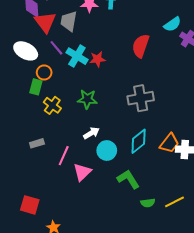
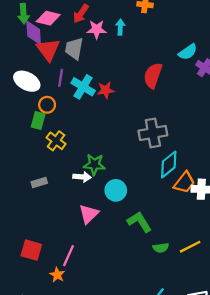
purple line: (56, 48) -> (61, 78), turned 49
green star: (87, 99) -> (94, 164), moved
white arrow: (91, 133) -> (82, 177), moved, turned 35
cyan diamond: (139, 141) -> (169, 164), moved
pink line: (64, 156) -> (68, 256), moved

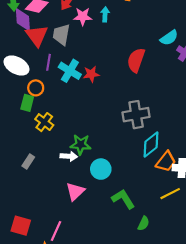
gray rectangle: (39, 182) -> (28, 162), turned -40
yellow line: (190, 247) -> (170, 194), moved
green semicircle: (161, 248) -> (144, 223), turned -56

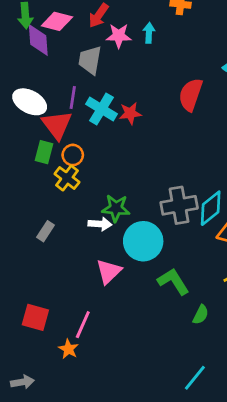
red triangle: (37, 36) -> (57, 125), moved
orange circle: (36, 88) -> (73, 155), moved
gray cross: (136, 115) -> (179, 205), moved
cyan circle: (101, 169) -> (143, 241), size x1.4

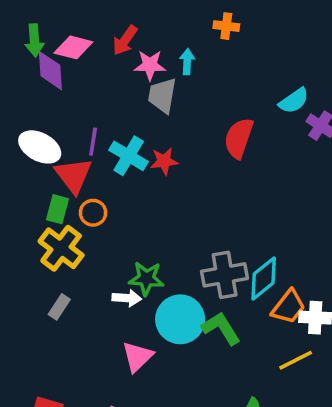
gray trapezoid: (90, 60) -> (162, 95), moved
yellow cross: (67, 178) -> (61, 248), moved, size x1.4
green L-shape: (173, 281) -> (221, 328), moved

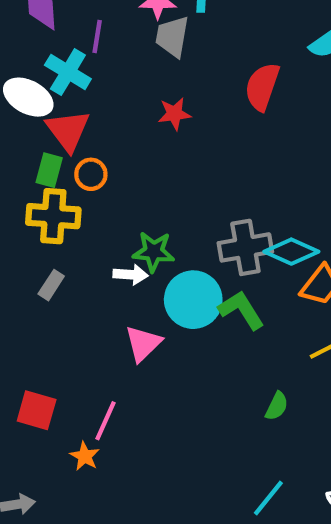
purple line: (93, 142) -> (97, 37), moved
cyan cross: (129, 156) -> (68, 72), moved
yellow cross: (61, 248) -> (53, 216), turned -33
cyan diamond: (264, 278) -> (291, 252), turned 63

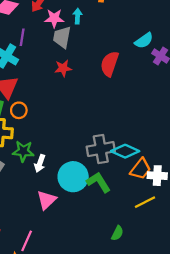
red star: (174, 114) -> (63, 68), moved
green star: (154, 252) -> (23, 151), moved
white arrow: (131, 275) -> (40, 163), turned 105

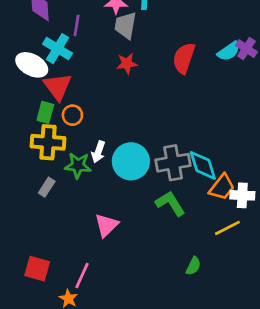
cyan semicircle: (144, 41) -> (229, 51), moved
cyan diamond: (125, 151) -> (203, 165), turned 48
white arrow: (40, 163) -> (98, 152), moved
cyan circle: (73, 177) -> (131, 161), moved

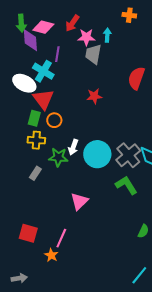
red star: (127, 64) -> (94, 96), moved
yellow cross: (48, 142) -> (36, 140), size x0.7
gray cross: (173, 163) -> (128, 155), turned -30

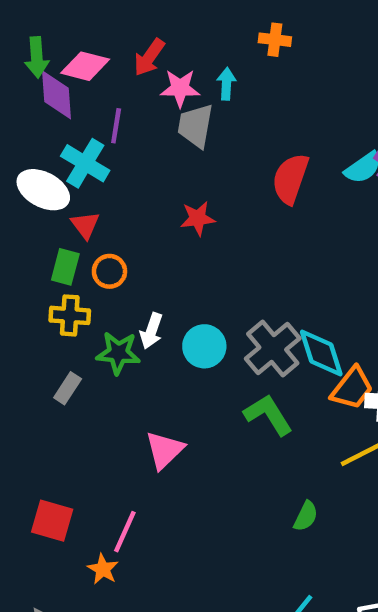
red triangle: (43, 99) -> (85, 225), size x0.6
cyan circle: (97, 154) -> (204, 346), size x0.7

